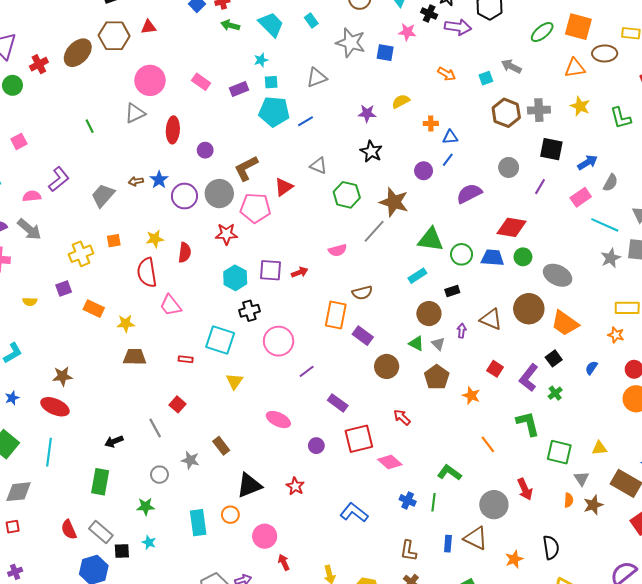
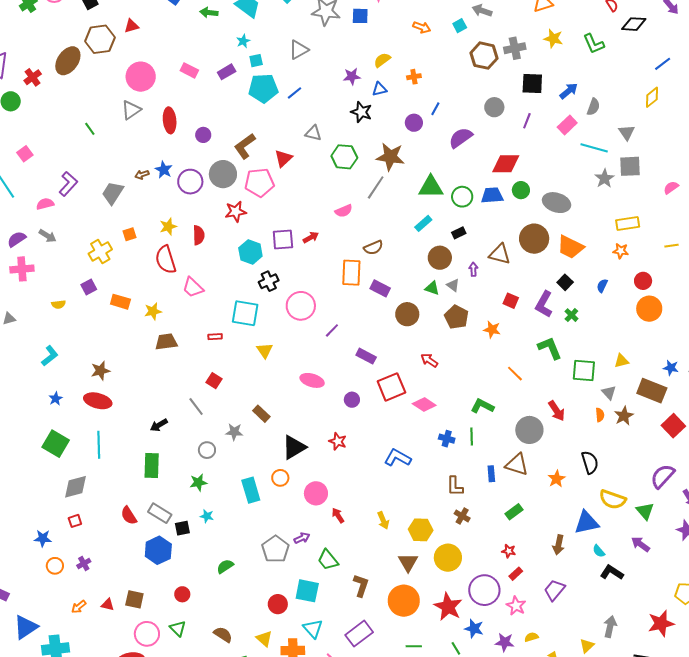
blue triangle: (450, 137) -> (379, 89), moved
gray arrow: (29, 229) -> (47, 236), size x0.7

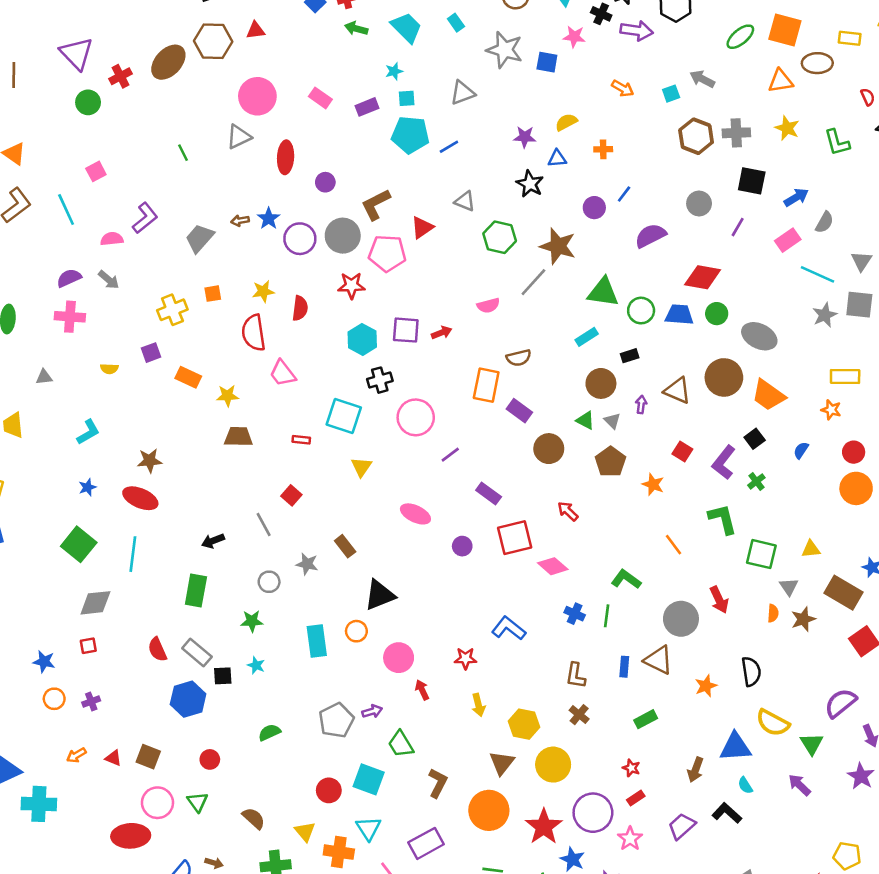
red star: (338, 441) -> (465, 658), moved, turned -30
black L-shape: (612, 573) -> (727, 813), moved

